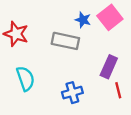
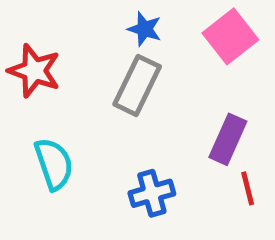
blue star: (83, 20) -> (145, 29), moved
gray rectangle: (65, 41) -> (137, 85), turned -76

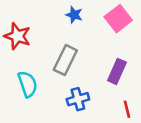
gray rectangle: (137, 85) -> (65, 60), moved
red line: (248, 188) -> (127, 109), moved

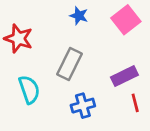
purple rectangle: (117, 71) -> (124, 76), turned 40
red line: (127, 109) -> (135, 103), moved

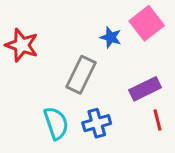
blue star: (79, 16) -> (111, 37), moved
cyan semicircle: (29, 90) -> (56, 123), moved

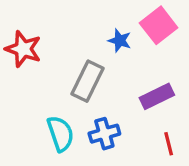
red line: (158, 120) -> (169, 144), moved

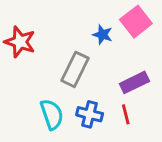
blue cross: (104, 134) -> (90, 114), turned 30
red line: (169, 144) -> (126, 114), moved

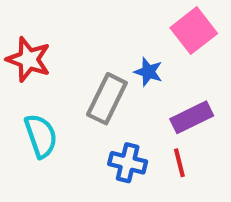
blue star: (103, 35) -> (148, 72), moved
cyan semicircle: (52, 114) -> (41, 136), moved

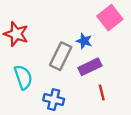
purple rectangle: (192, 117) -> (90, 67), moved
blue cross: (128, 163) -> (54, 100), moved

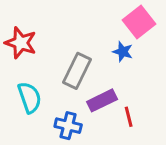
blue star: (84, 41) -> (123, 52), moved
purple rectangle: (90, 67) -> (102, 100), moved

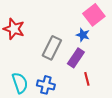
cyan semicircle: (30, 97) -> (20, 83), moved
purple rectangle: (102, 100) -> (76, 58), moved, turned -30

